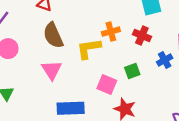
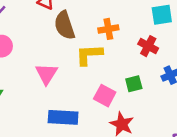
orange cross: (111, 32) -> (108, 29), moved
brown semicircle: (53, 35) -> (65, 25), moved

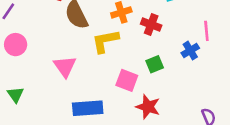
red cross: (148, 46) -> (151, 25), moved

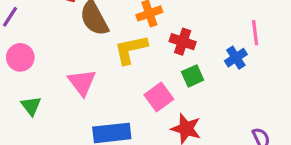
red cross: (151, 25) -> (183, 42), moved
pink square: (127, 80) -> (159, 97), turned 35
green triangle: (15, 95) -> (31, 106), moved

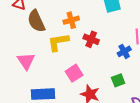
green square: (193, 76) -> (118, 80), moved

